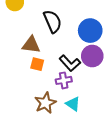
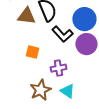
brown triangle: (31, 45) -> (26, 16), moved
black L-shape: (70, 63) -> (62, 34), moved

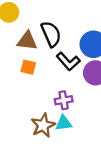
orange square: (32, 52) -> (28, 67), moved
cyan triangle: (67, 91) -> (64, 123), moved, turned -42

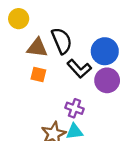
purple cross: (64, 100) -> (75, 108), turned 30

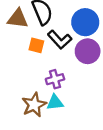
orange square: (38, 75) -> (36, 45), moved
purple cross: (75, 108) -> (55, 79), turned -36

